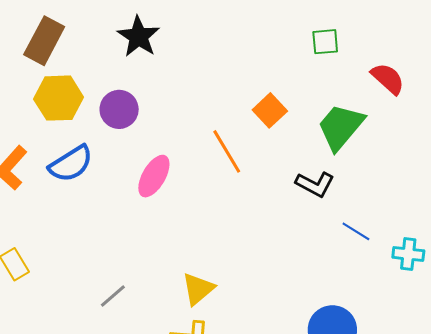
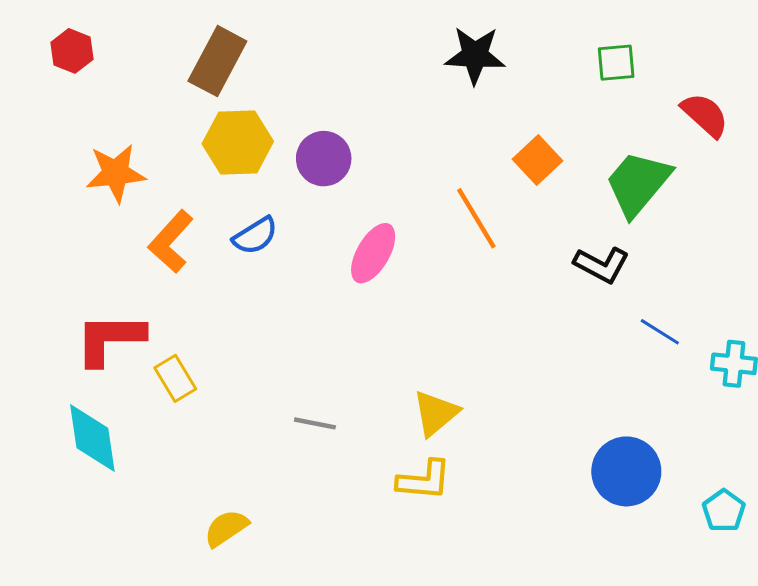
black star: (139, 37) -> (475, 55), moved, turned -30
blue semicircle: (71, 164) -> (255, 236), size x0.7
gray line: (113, 296) -> (315, 423), turned 52

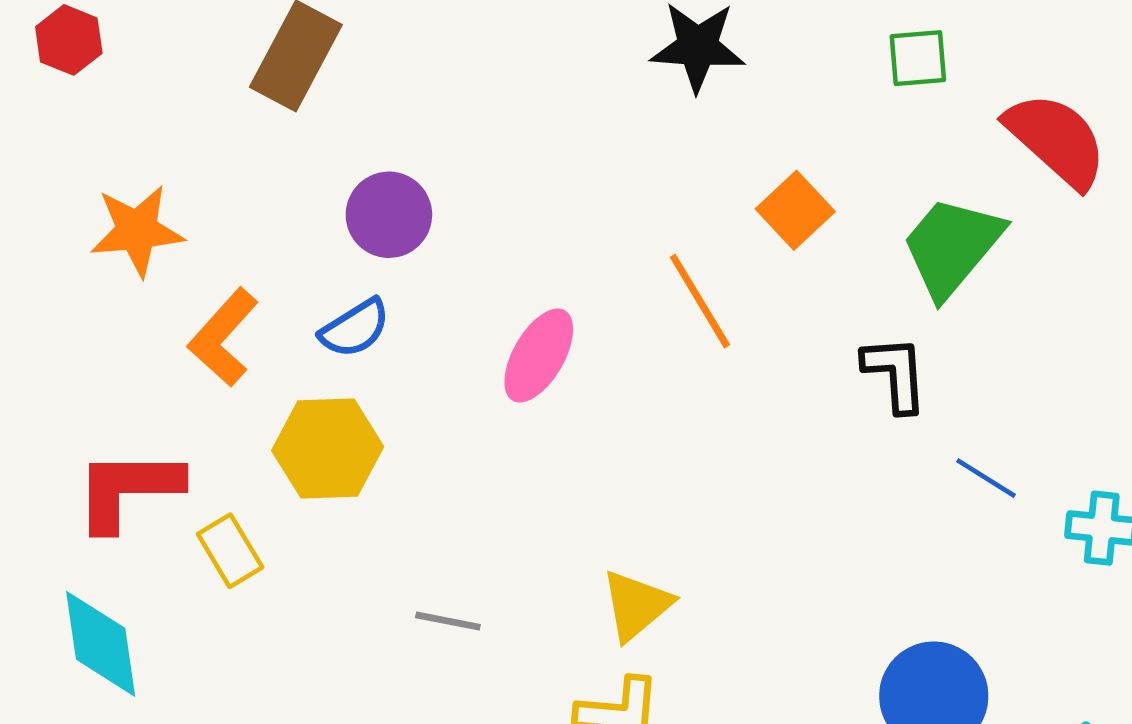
red semicircle: (705, 115) -> (1056, 140), size x1.4
yellow hexagon: (238, 143) -> (328, 449), moved
purple circle: (324, 159) -> (389, 215), moved
black L-shape: (602, 265) -> (895, 374), turned -122

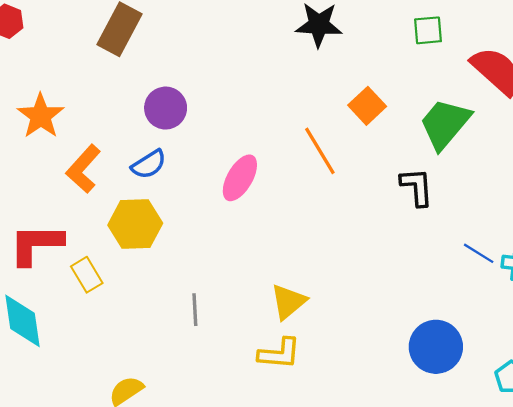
orange star: (137, 231) -> (41, 116), turned -30
blue line: (986, 478) -> (479, 253), moved
gray line: (448, 621) -> (195, 310), turned 76

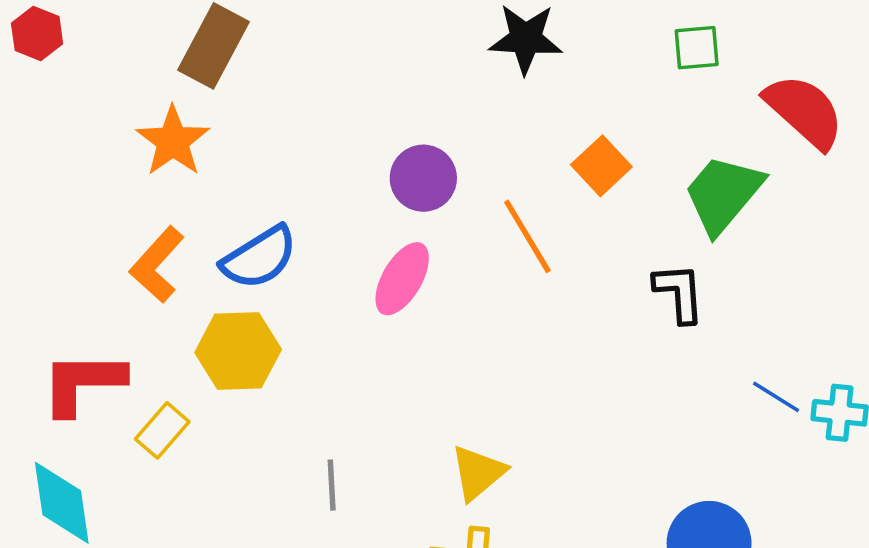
purple circle: (166, 108) -> (423, 178), moved
orange star: (41, 116) -> (173, 141), moved
blue semicircle: (149, 164) -> (259, 258), size x1.4
yellow rectangle: (87, 275) -> (162, 430), turned 72

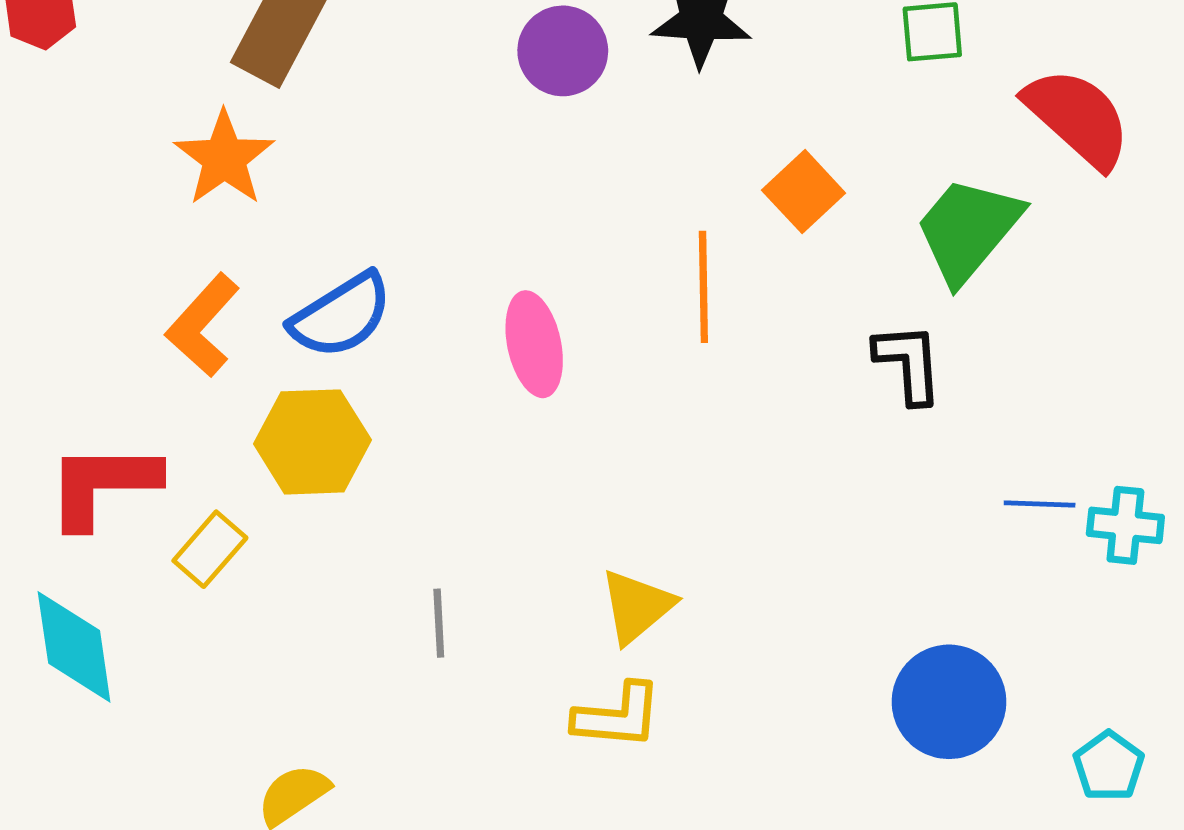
purple circle: (423, 178) -> (563, 51), moved
orange line: (527, 236) -> (703, 287), turned 30
pink ellipse: (402, 279) -> (534, 344), turned -42
blue line: (776, 397) -> (1040, 504), turned -30

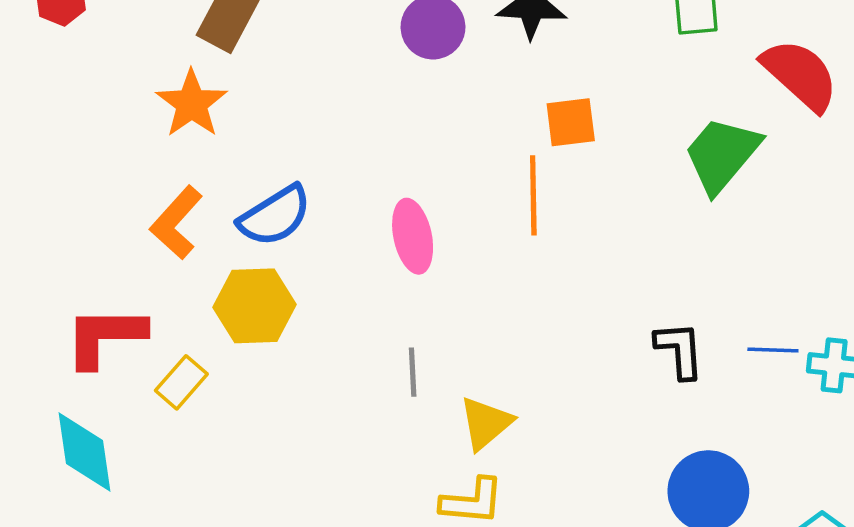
orange square: (804, 192) -> (571, 122), moved, turned 36
black L-shape: (908, 363) -> (679, 350), moved
gray line: (439, 623) -> (413, 372), moved

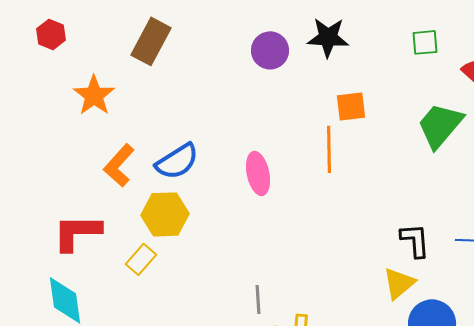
orange star: (192, 104) -> (94, 95), moved
gray line: (413, 372) -> (258, 299), moved
yellow rectangle: (181, 382) -> (141, 259), moved
yellow triangle: (486, 423) -> (399, 283), moved

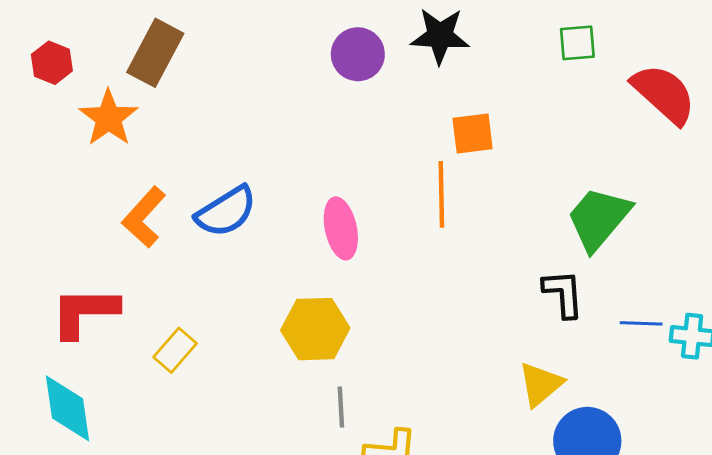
red hexagon: (51, 34) -> (52, 63), moved
brown rectangle: (151, 41) -> (155, 53), moved
green trapezoid: (440, 125) -> (599, 219), moved
yellow hexagon: (165, 214) -> (315, 329), moved
black L-shape: (415, 240) -> (563, 294), moved

